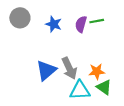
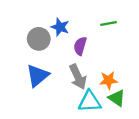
gray circle: (20, 18) -> (39, 39), moved
purple semicircle: (81, 24) -> (80, 46), moved
blue triangle: (46, 70) -> (38, 76), moved

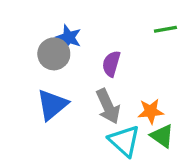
green line: (109, 24) -> (165, 29), moved
blue star: (60, 27) -> (69, 37), moved
cyan triangle: (90, 102) -> (124, 141), turned 45

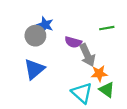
green line: (165, 29) -> (107, 28), moved
purple semicircle: (111, 64) -> (73, 42), turned -91
gray arrow: (108, 106) -> (87, 55), moved

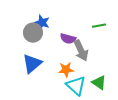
orange star: (99, 73) -> (66, 70), moved

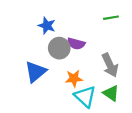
green line: (99, 26) -> (111, 18), moved
gray circle: (33, 33) -> (59, 48), moved
gray arrow: (81, 51) -> (110, 65), moved

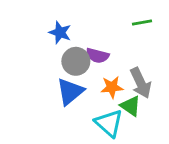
blue triangle: (36, 72) -> (70, 92), moved
orange star: (74, 79) -> (112, 87), moved
green triangle: (111, 93) -> (131, 106), moved

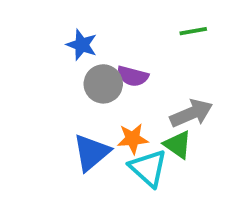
gray arrow: (141, 83) -> (191, 113), turned -88
orange star: (112, 87) -> (133, 139), moved
blue triangle: (70, 92) -> (92, 152), moved

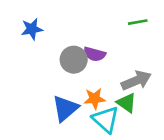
blue star: (82, 45) -> (32, 29), moved, turned -30

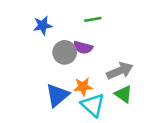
green line: (138, 22) -> (93, 19), moved
blue star: (32, 29) -> (43, 25), moved
green triangle: (127, 103) -> (123, 94), moved

